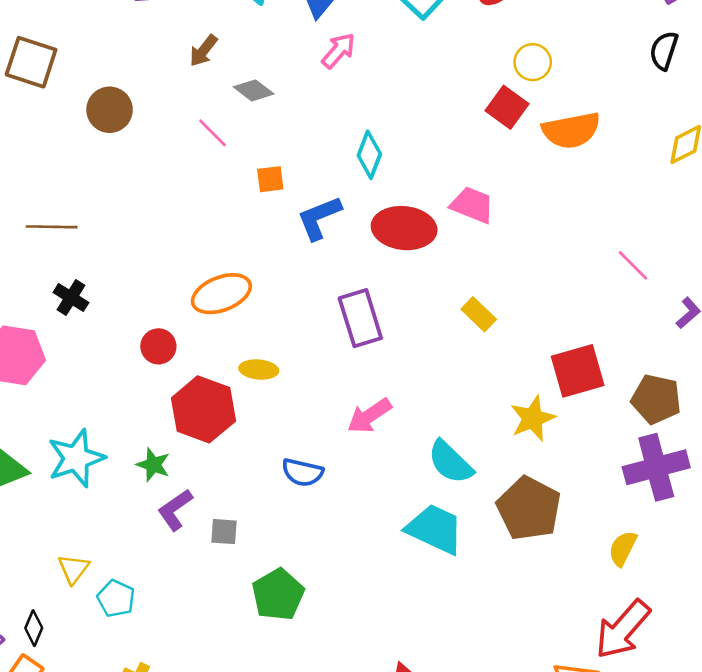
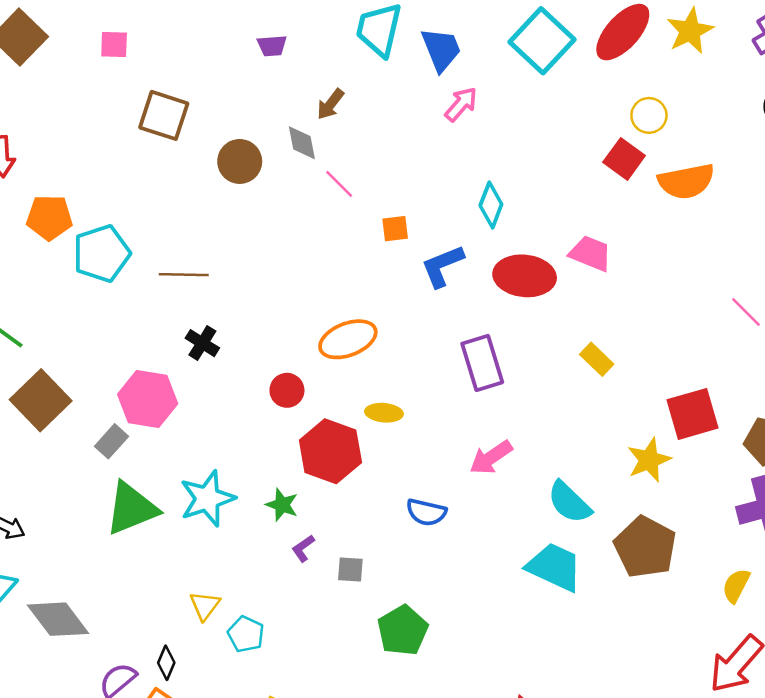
gray diamond: (254, 90) -> (302, 143), moved, turned 42
purple L-shape: (175, 510) -> (303, 548), size x0.7

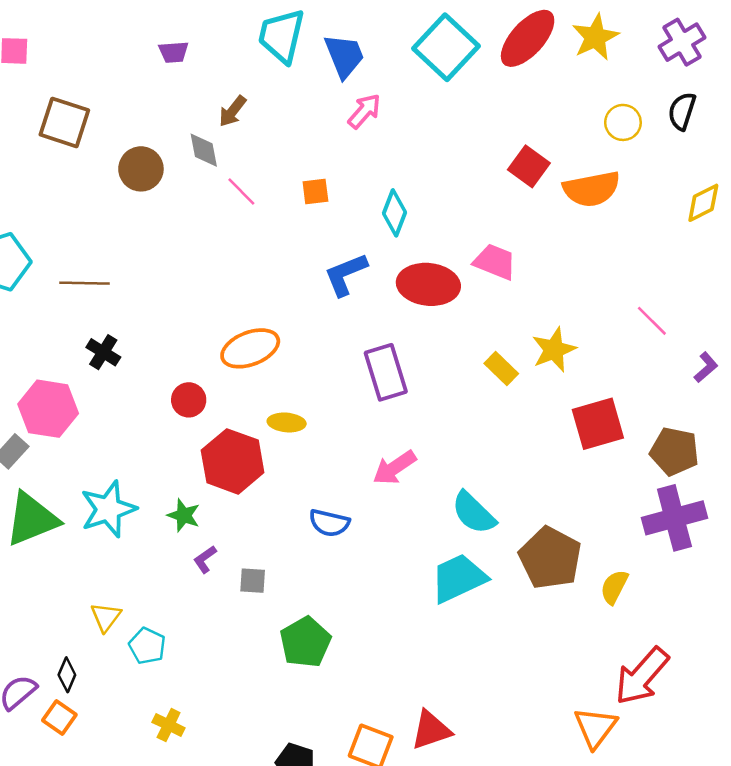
yellow circle: (649, 115) -> (623, 122), moved
orange square: (395, 229) -> (315, 192), moved
yellow star: (649, 460) -> (554, 350), moved
cyan trapezoid: (554, 567) -> (459, 578), turned -50
yellow semicircle: (736, 586) -> (614, 587), moved

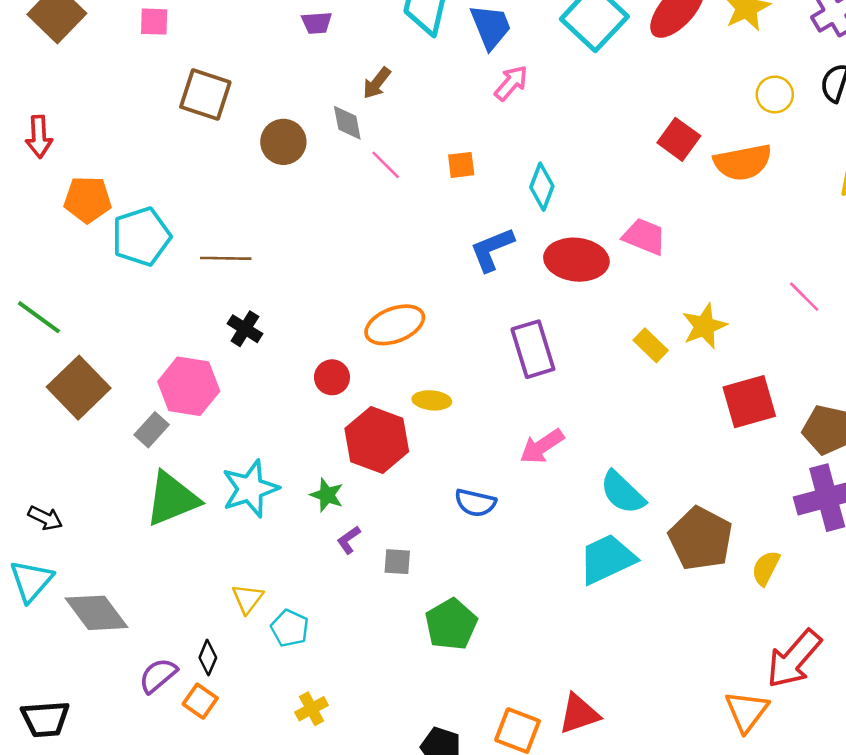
yellow cross: (169, 725) -> (312, 709), turned 36

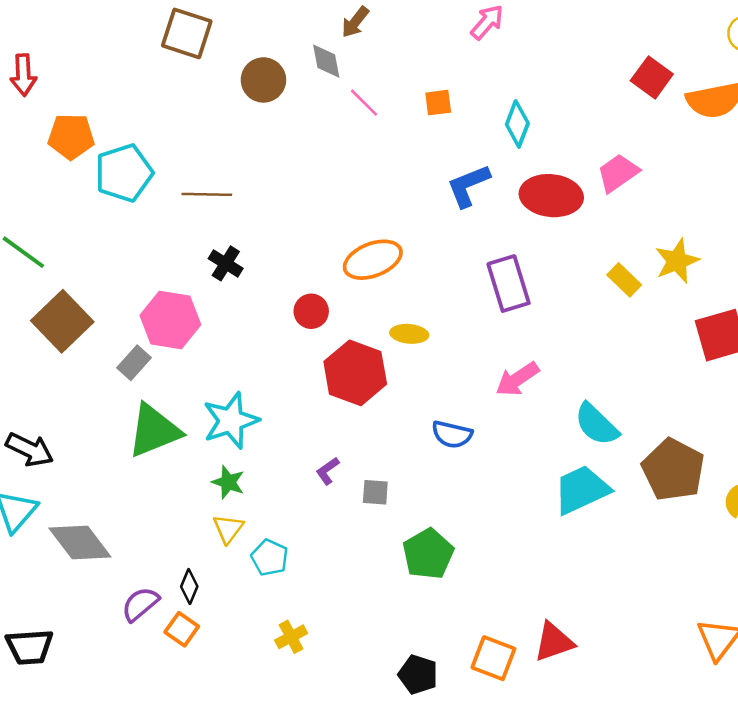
pink trapezoid: (644, 237) -> (618, 173), turned -57
green star: (327, 495) -> (228, 482), moved
black arrow: (45, 518) -> (30, 450), size x1.4

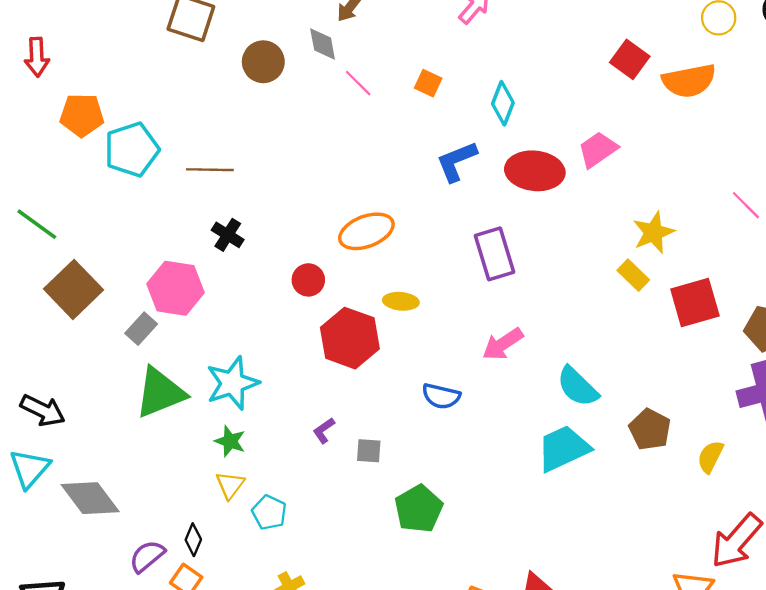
orange square: (438, 103) -> (428, 83), turned 32
yellow rectangle: (624, 280) -> (633, 275), moved
brown pentagon: (673, 470) -> (650, 429), size x0.7

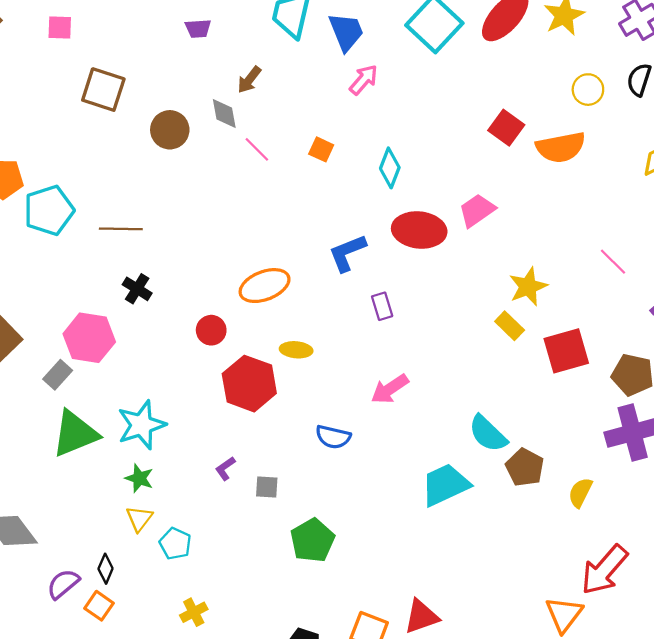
blue L-shape: (457, 161) -> (347, 253), moved
purple rectangle: (495, 254) -> (382, 306), size x0.6
cyan semicircle: (578, 387) -> (488, 434), moved

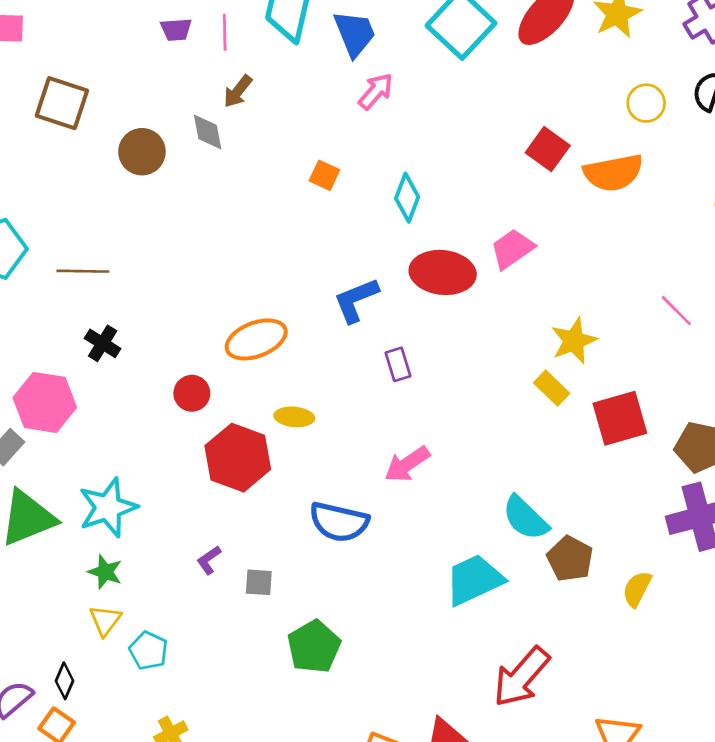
pink line: (257, 149) -> (225, 32), moved, turned 44
blue semicircle: (333, 437) -> (339, 522), size x1.4
red arrow: (604, 570) -> (521, 677), moved

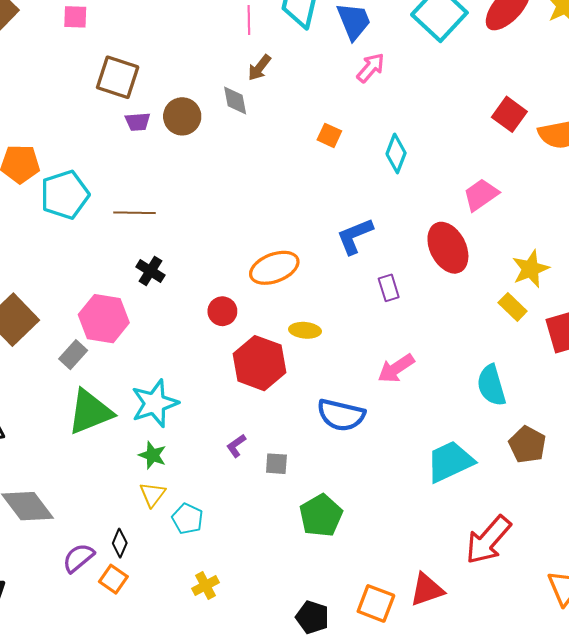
purple trapezoid: (176, 30) -> (138, 122), moved
red ellipse: (443, 272) -> (448, 248), moved, turned 57
cyan semicircle: (525, 518) -> (491, 385), moved, turned 30

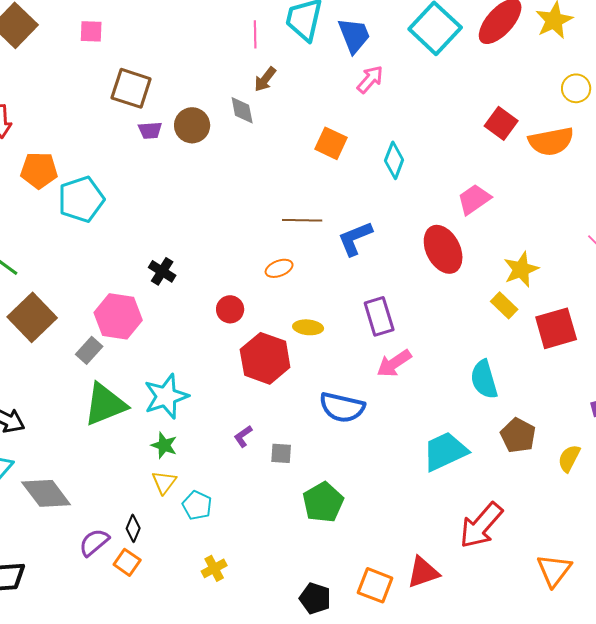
orange square: (329, 135) -> (331, 143), size x1.4
brown line: (135, 213) -> (302, 220), moved
orange ellipse: (274, 268) -> (279, 268), size x0.6
purple rectangle: (389, 288) -> (379, 316), moved, size x1.5

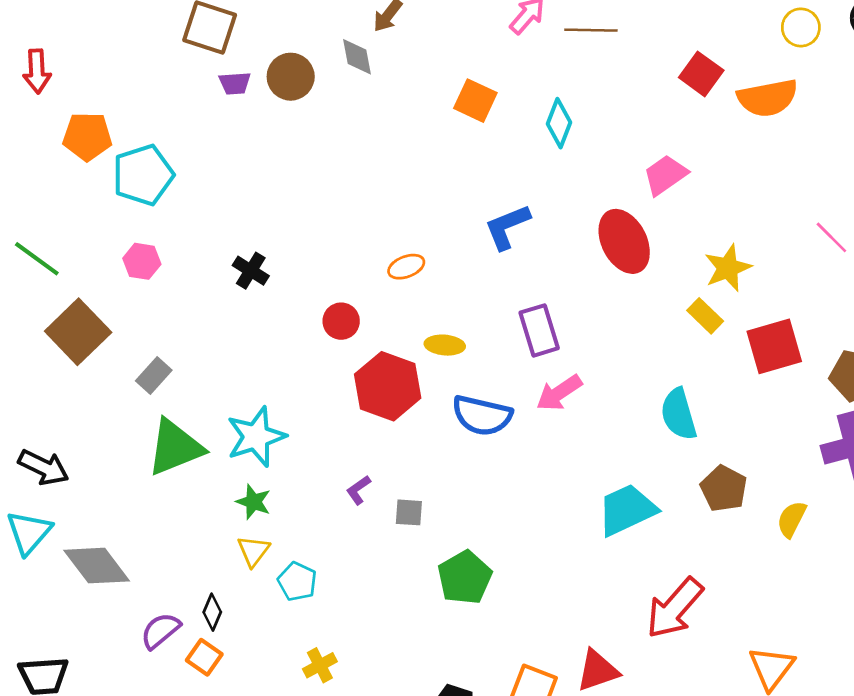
brown line: (302, 220) -> (591, 30), moved
pink hexagon: (118, 316) -> (142, 261), moved, size x0.6
blue semicircle: (342, 407) -> (482, 415), moved

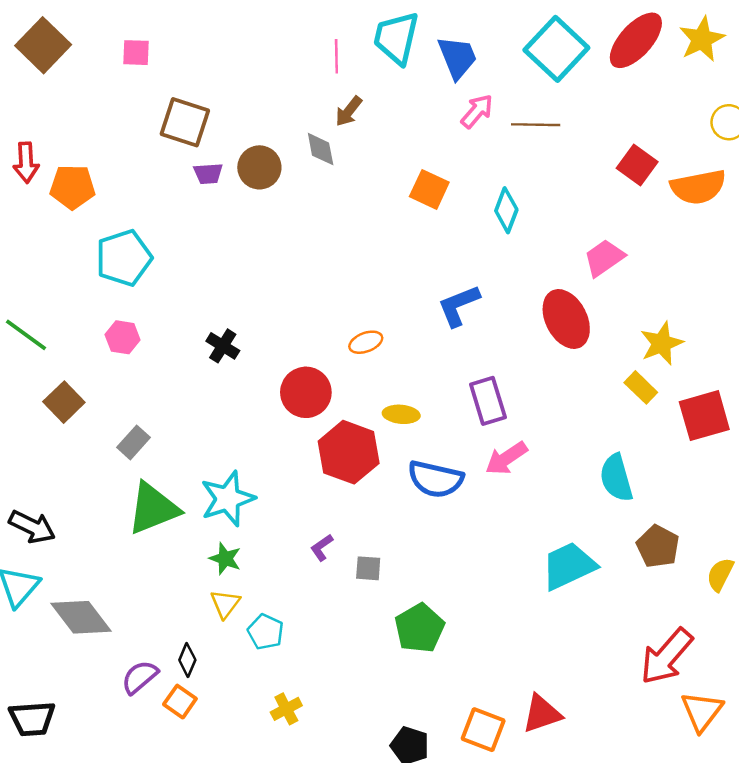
orange pentagon: (87, 136) -> (72, 187), moved
red circle: (341, 321) -> (306, 392), size x1.5
brown square: (78, 332) -> (64, 402), size x0.7
red arrow: (675, 608) -> (666, 656), moved

